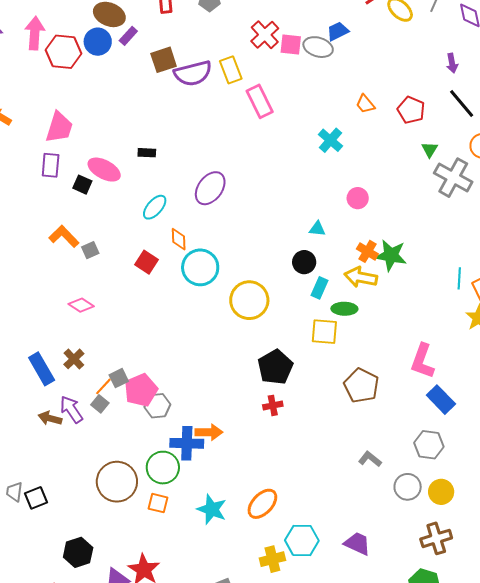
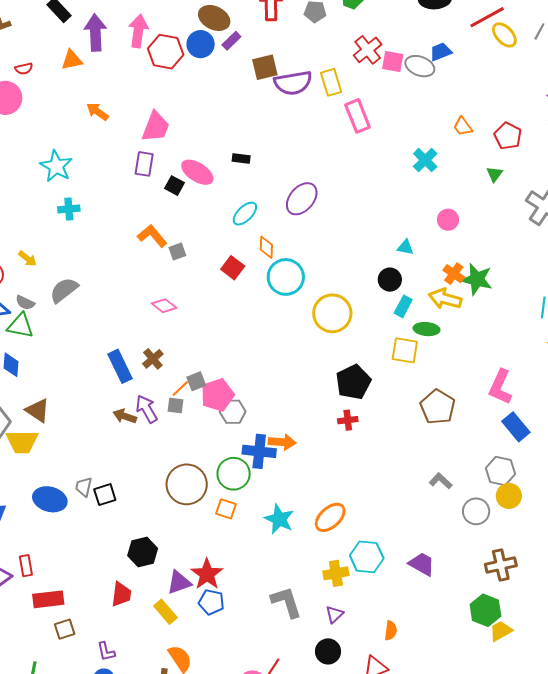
green triangle: (430, 150) -> (494, 174), moved
gray square: (100, 404) -> (176, 406), turned -36
yellow circle: (441, 492) -> (509, 496), moved

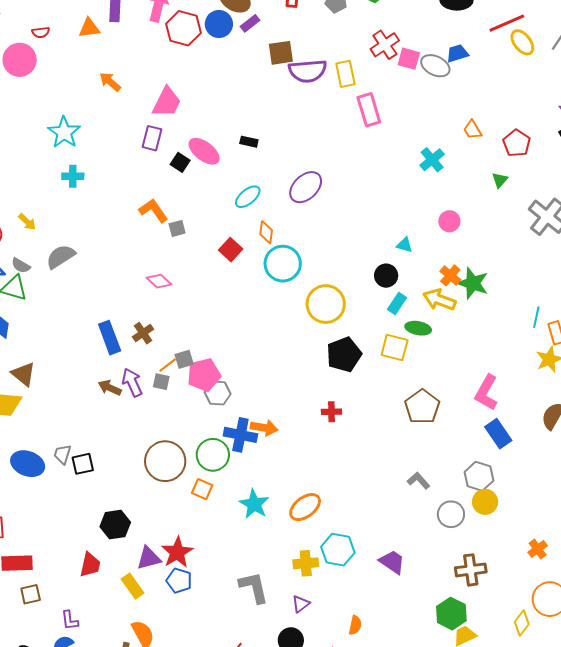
black pentagon: (353, 382) -> (344, 355), moved

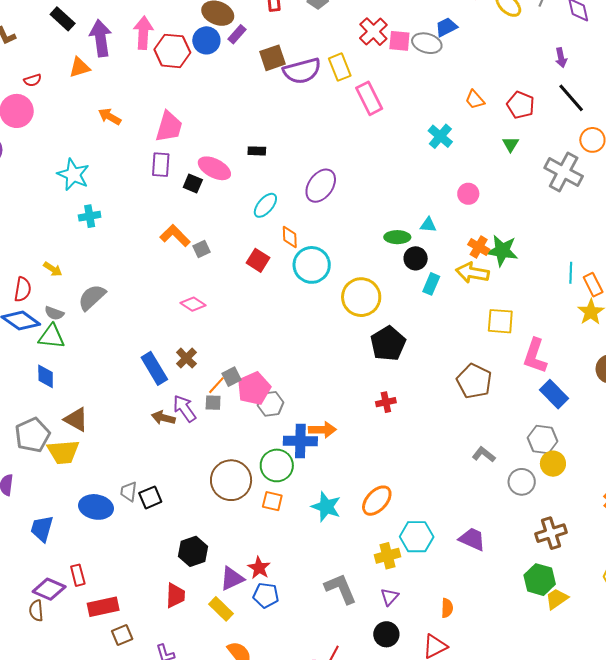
green ellipse: (418, 328) -> (397, 237), moved
yellow square: (395, 347) -> (500, 321), moved
red star: (177, 552) -> (259, 568), size x0.7

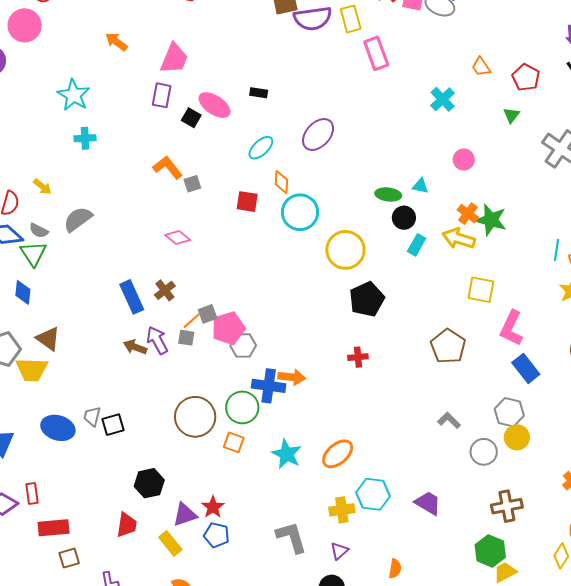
red square: (258, 260) -> (247, 202), turned -30
green triangle: (52, 337) -> (33, 254), turned 44

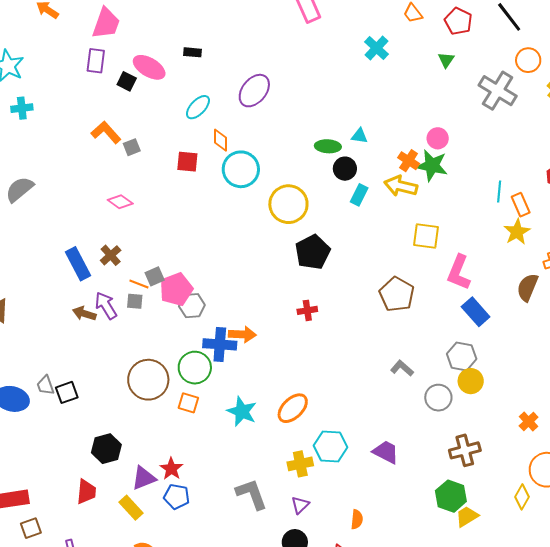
pink circle: (464, 160) -> (438, 138), moved
orange line: (191, 321) -> (139, 284), turned 66
gray trapezoid: (92, 416) -> (45, 385), turned -30

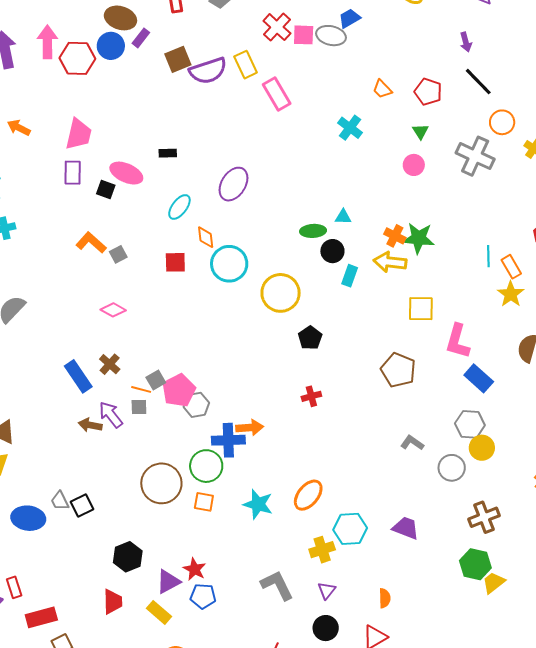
pink circle: (438, 138) -> (414, 165), moved
black pentagon: (313, 252) -> (310, 338), size x0.7

